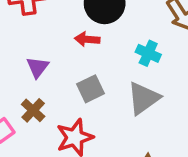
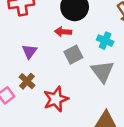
gray square: (90, 89) -> (73, 55), moved
gray triangle: (143, 98) -> (102, 71), turned -30

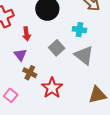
red arrow: (63, 32) -> (27, 34), moved, turned -88
brown cross: (27, 81) -> (30, 73), moved

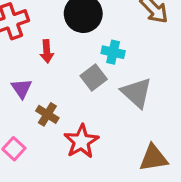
cyan cross: (79, 30) -> (113, 52), moved
purple triangle: (20, 55) -> (22, 88), moved

